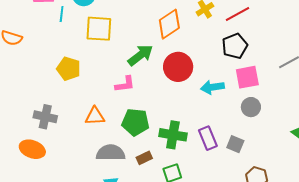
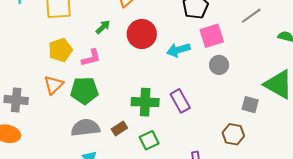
green arrow: (140, 55) -> (103, 27), size x0.6
yellow pentagon: (69, 69) -> (60, 50), moved, turned -30
orange triangle: (95, 116) -> (54, 85), moved, turned -35
green pentagon: (135, 122) -> (84, 91), moved
gray square: (235, 144) -> (250, 105), moved

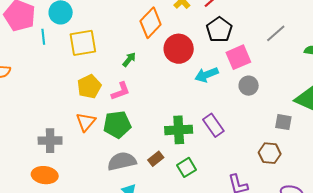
red circle: (142, 34) -> (179, 49), moved

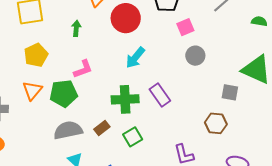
pink square: (238, 57) -> (185, 27), size x0.7
green arrow: (129, 59) -> (76, 28), turned -35
cyan arrow: (207, 75) -> (135, 58), moved, turned -30
pink L-shape: (121, 91) -> (83, 69), moved

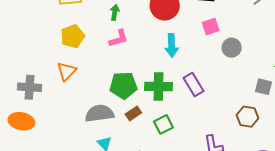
pink square: (185, 27) -> (211, 27), moved
cyan arrow: (135, 58) -> (172, 45), turned -45
pink L-shape: (83, 69) -> (119, 38), moved
green pentagon: (64, 93) -> (124, 85), moved

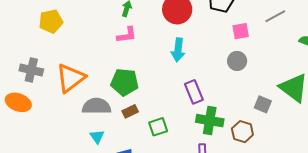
pink square: (211, 27) -> (241, 31), moved
yellow pentagon: (73, 36) -> (51, 21), moved
orange triangle: (67, 71) -> (71, 78), moved, size x1.5
green cross: (159, 86) -> (210, 121), moved

